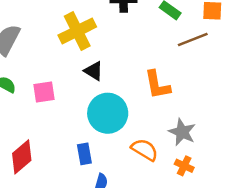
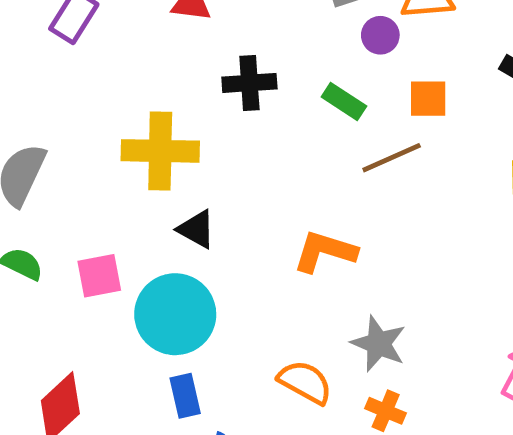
yellow cross: (77, 31) -> (160, 151), turned 30
orange L-shape: (157, 85) -> (325, 251), turned 120
cyan circle: (108, 113) -> (175, 314), moved

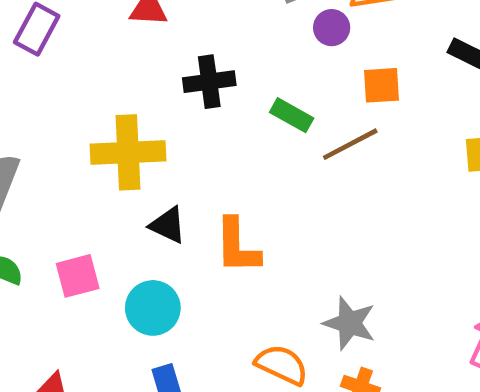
green rectangle: (344, 101) -> (292, 115), moved
orange L-shape: (325, 251) -> (237, 246), moved, turned -104
cyan circle: (175, 314) -> (153, 308), size x0.7

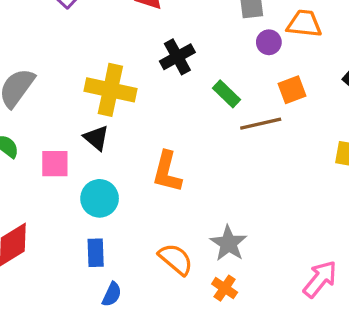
black cross: (209, 82) -> (177, 57), turned -36
orange square: (382, 85) -> (292, 90), turned -32
black triangle: (168, 225) -> (96, 138), moved

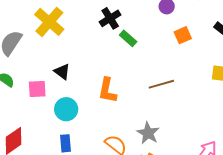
yellow cross: (110, 90) -> (49, 22), moved, turned 32
green rectangle: (227, 94) -> (128, 38), moved
brown line: (261, 124) -> (161, 84), moved

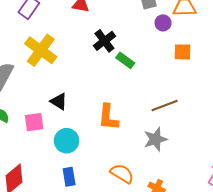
orange square: (183, 35) -> (183, 52), turned 30
gray star: (148, 133) -> (155, 139), moved, turned 30

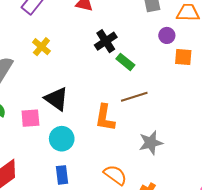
purple circle: (163, 23) -> (167, 35), moved
yellow cross: (41, 50) -> (41, 47), size x0.6
black triangle: (59, 101) -> (56, 99), size x1.4
brown line: (165, 106) -> (134, 97), moved

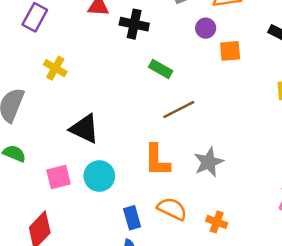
black cross: (106, 41) -> (134, 24), moved, turned -35
pink square: (30, 118) -> (59, 177), moved
orange L-shape: (105, 118) -> (157, 160), moved
blue rectangle: (62, 175) -> (132, 218), moved

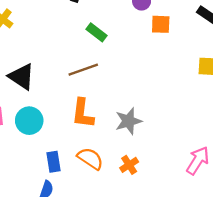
brown line: (179, 110) -> (83, 70), moved
orange cross: (217, 222) -> (129, 165), moved, turned 30

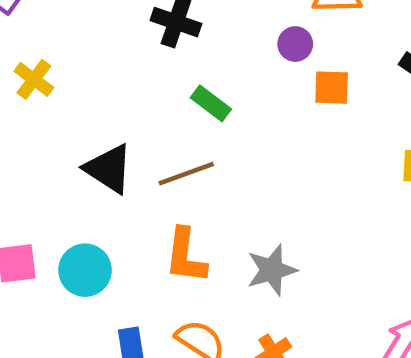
black triangle: (22, 77) -> (109, 169), moved

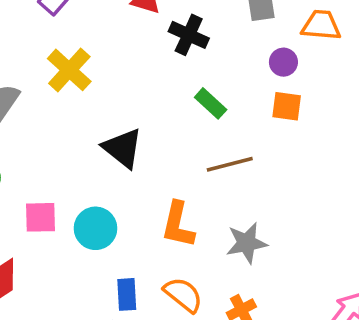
yellow cross: (34, 79) -> (69, 70), size x1.4
orange square: (332, 88) -> (287, 106), moved
brown line: (186, 174) -> (230, 164), moved

